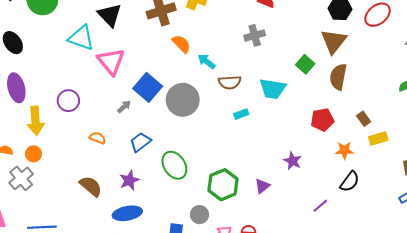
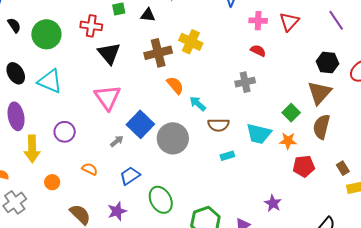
cyan triangle: (81, 38) -> (50, 81), moved
orange star: (344, 150) -> (288, 141), moved
orange circle: (33, 154) -> (52, 182), moved

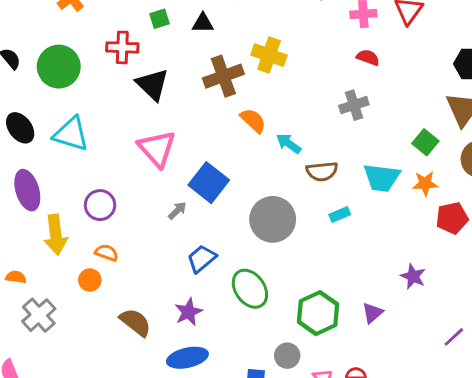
gray circle: (173, 138) -> (273, 219), moved
orange semicircle: (90, 169) -> (107, 253), moved

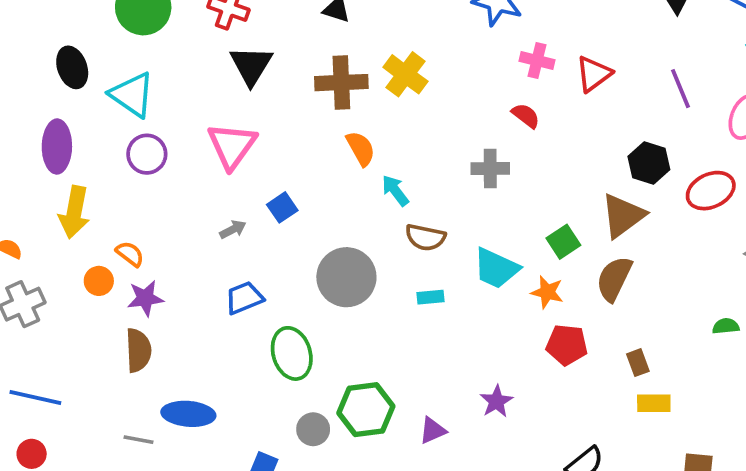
blue square: (209, 183) -> (282, 207), size x0.6
purple circle: (100, 205) -> (147, 154), moved
purple star: (188, 312) -> (145, 298), moved
brown semicircle: (135, 322) -> (138, 350), turned 32
gray circle: (287, 356) -> (313, 429), moved

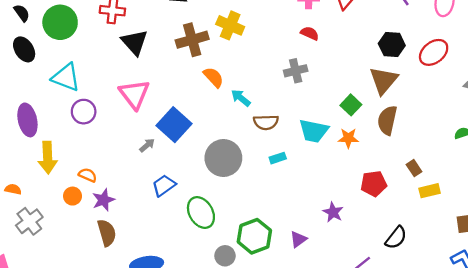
black ellipse: (72, 67) -> (24, 49), moved
blue square: (282, 207) -> (174, 125), size x1.8
red pentagon: (567, 345) -> (374, 184), moved

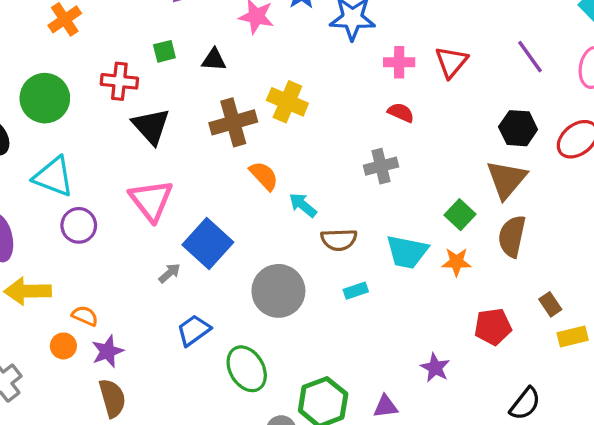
yellow arrow: (48, 158) -> (28, 291), turned 92
purple triangle: (298, 239) -> (386, 406), turned 30

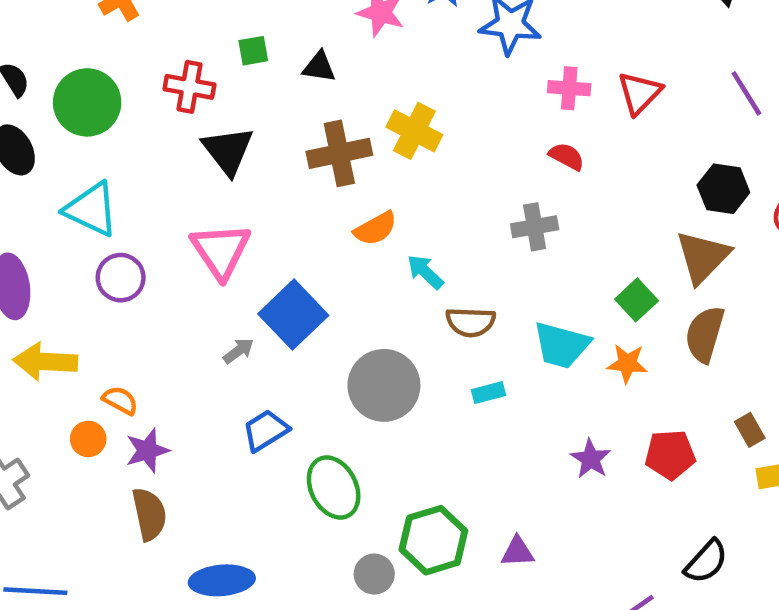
orange semicircle: (264, 176) -> (375, 228), turned 100
purple star: (435, 368) -> (591, 459), moved

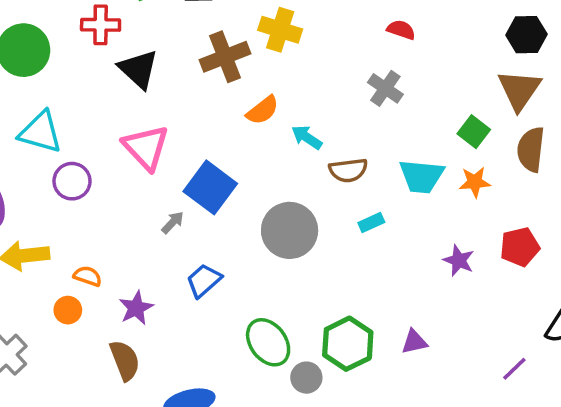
gray cross: (535, 227) -> (385, 88), turned -36
purple star: (147, 451) -> (136, 308), moved
green ellipse: (334, 488) -> (268, 342), moved

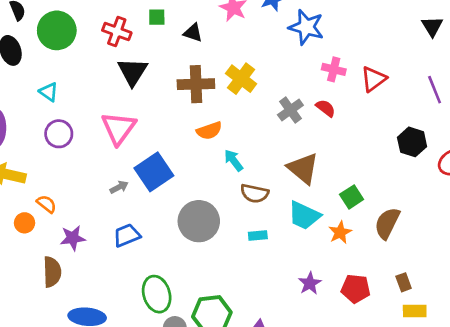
gray cross: (385, 88) -> (290, 110), moved
brown triangle: (519, 90) -> (303, 168), moved, turned -44
cyan triangle: (40, 132) -> (49, 92), size x0.6
orange star: (475, 182) -> (340, 232), turned 30

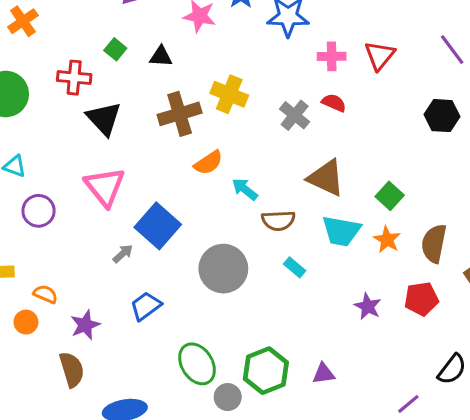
green square: (157, 17) -> (115, 49), turned -36
brown semicircle: (387, 223) -> (434, 244), moved
cyan rectangle: (258, 235) -> (295, 267), turned 60

